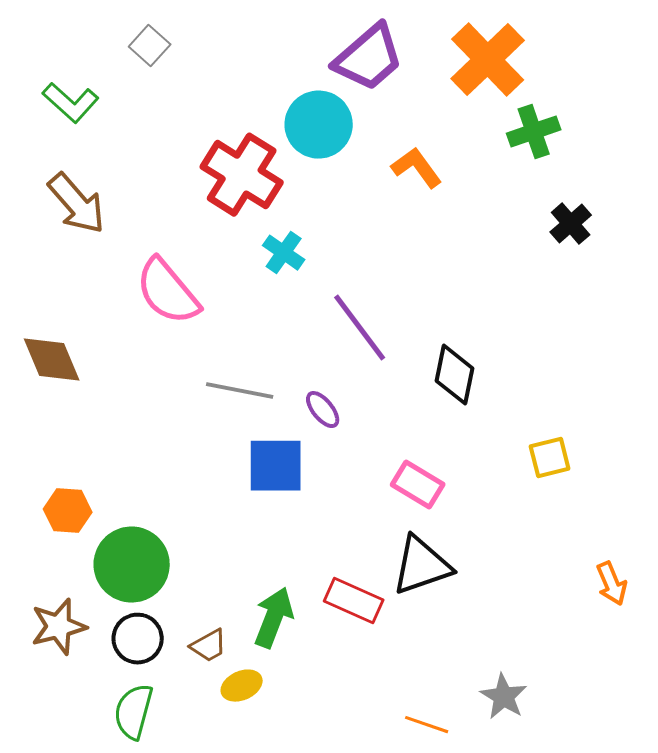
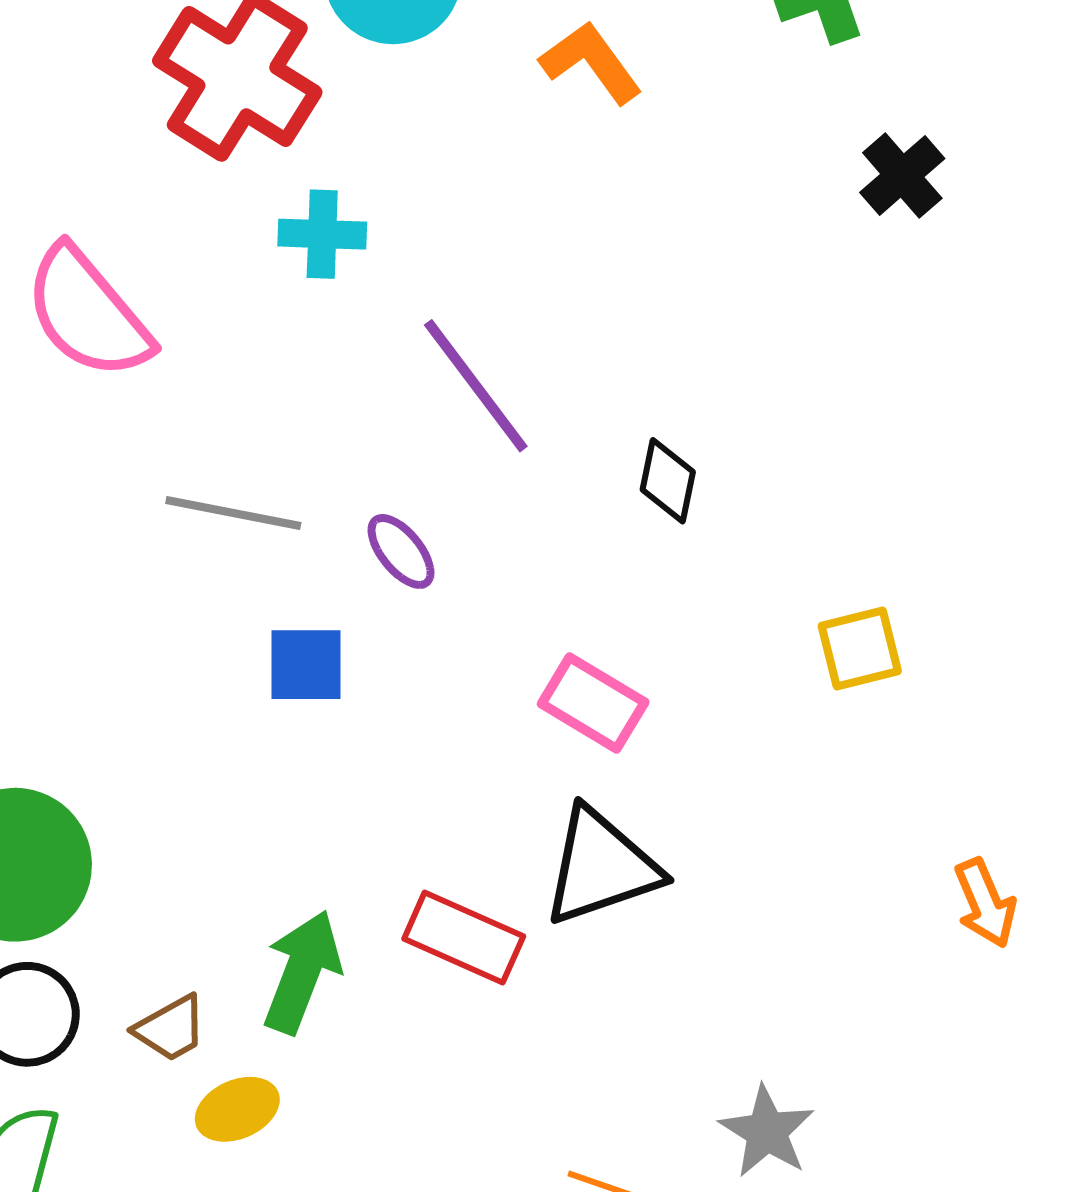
cyan cross: (284, 253) -> (322, 234), turned -33
black diamond: (455, 375) -> (668, 481), size x0.7
blue square: (276, 466) -> (306, 665), size x0.7

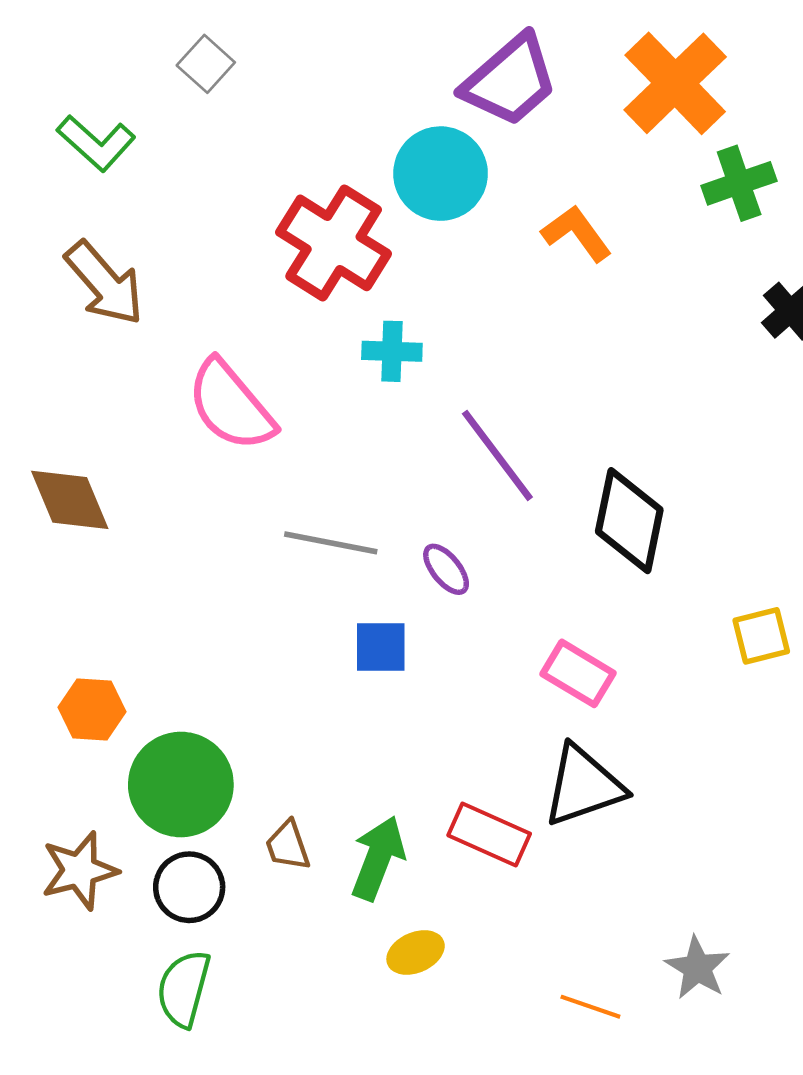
black diamond: (668, 481) -> (629, 521), size x1.8
brown trapezoid: (171, 1028) -> (288, 846), moved, turned 100
yellow ellipse: (237, 1109) -> (416, 953), moved

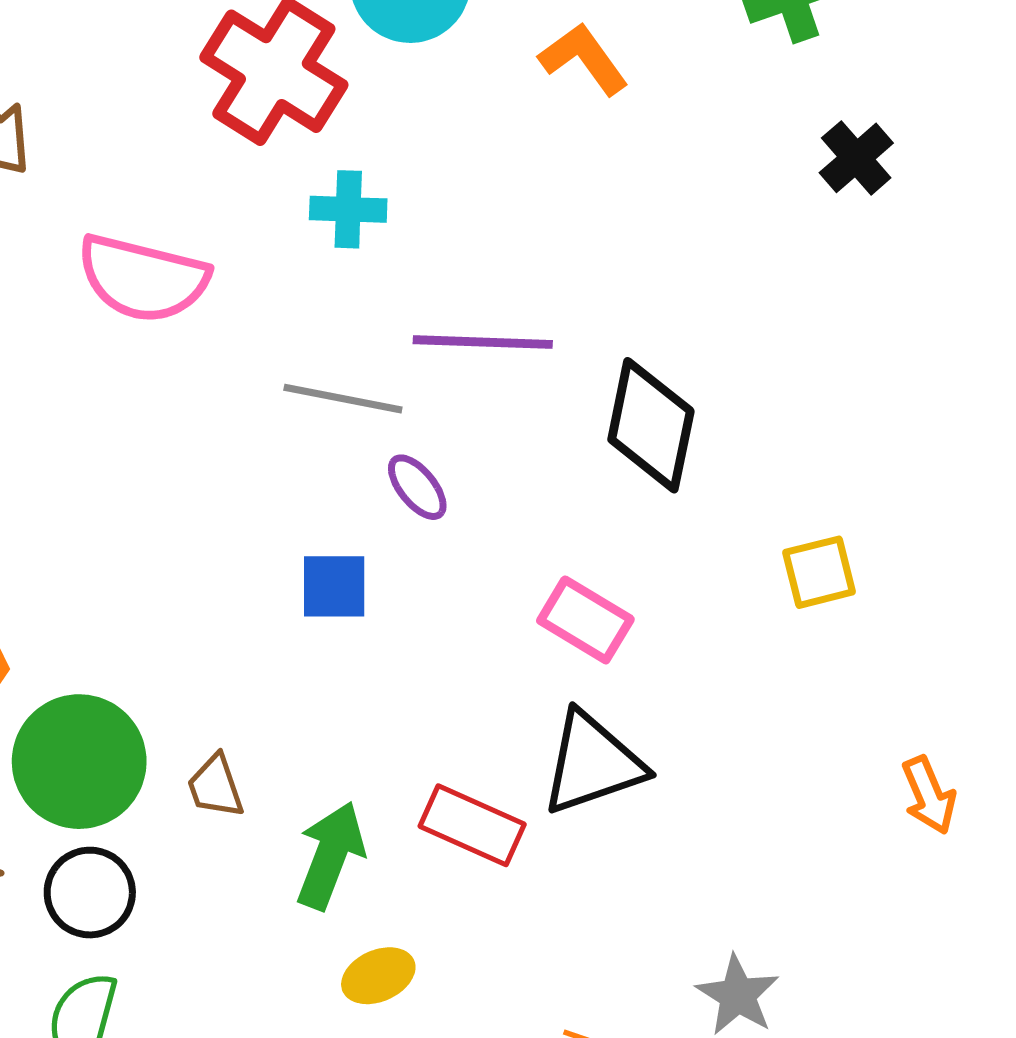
pink semicircle: (231, 405) -> (143, 278), turned -36
purple line: (497, 455) -> (483, 342), turned -51
gray line: (331, 543) -> (343, 399), moved
brown trapezoid: (288, 846) -> (215, 786), moved

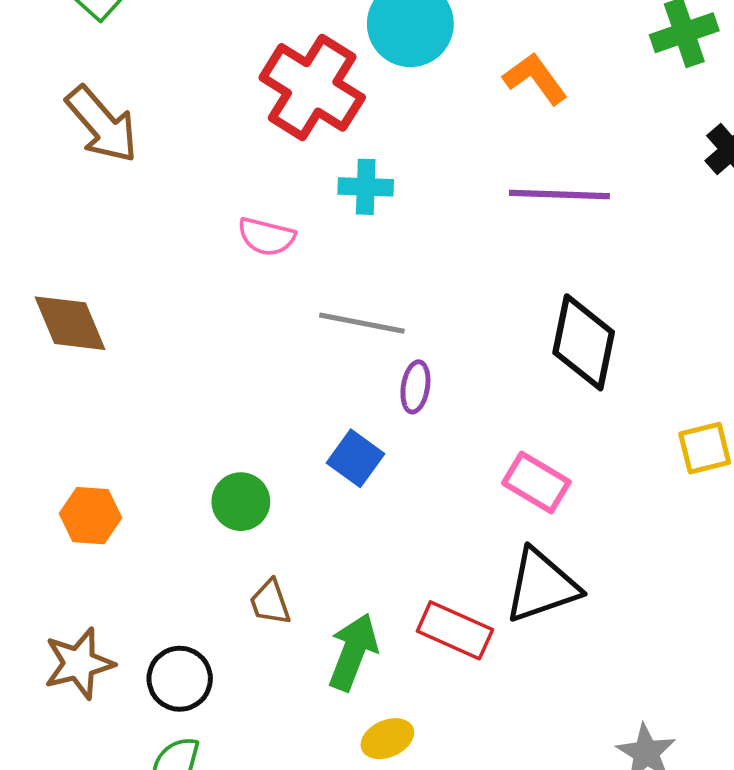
pink semicircle: (143, 278) -> (266, 237), moved, size x0.6
purple line: (483, 342) -> (559, 195), moved
purple ellipse: (417, 487) -> (415, 387), turned 48
blue square: (334, 586) -> (356, 458), turned 36
green circle: (79, 762) -> (241, 502), moved, size x0.6

